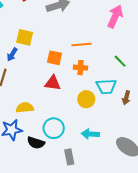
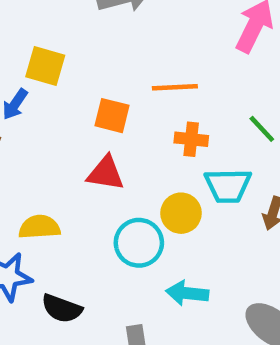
orange cross: (80, 68) -> (191, 139), moved
cyan circle: (54, 128) -> (139, 243), moved

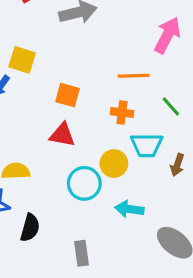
orange line: (175, 87) -> (134, 76), moved
cyan arrow: (187, 293) -> (129, 209), moved
black semicircle: (62, 308) -> (30, 228), turned -96

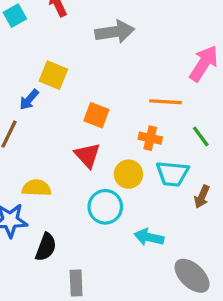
red triangle: (62, 135) -> (87, 155), turned 32
yellow circle: (114, 164) -> (128, 174), moved
gray rectangle: (81, 253) -> (76, 283), moved

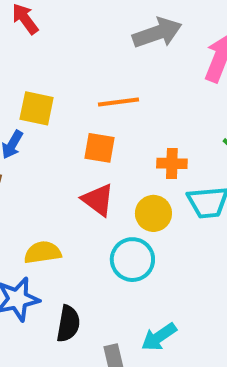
gray arrow: (115, 32) -> (157, 33), moved
orange line: (166, 102) -> (118, 102), moved
cyan arrow: (149, 237) -> (159, 337), moved, turned -36

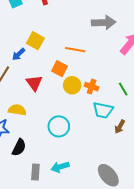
red triangle: (98, 200) -> (34, 83), moved
yellow circle: (153, 213) -> (72, 85), moved

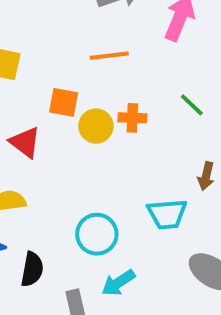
orange line: (75, 50) -> (109, 56), moved
cyan trapezoid: (103, 110) -> (167, 214), moved
cyan circle: (59, 126) -> (97, 234), moved

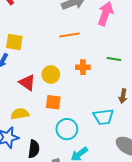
orange square: (64, 102) -> (53, 102), moved
green line: (192, 105) -> (114, 59), turned -32
yellow circle: (96, 126) -> (51, 74), moved

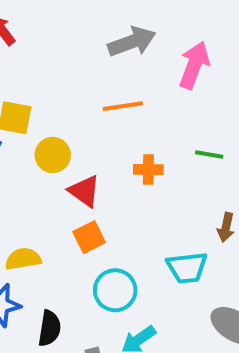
yellow circle: (51, 74) -> (53, 155), moved
red triangle: (27, 82) -> (84, 191), moved
orange square: (53, 102) -> (89, 237), turned -35

